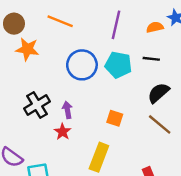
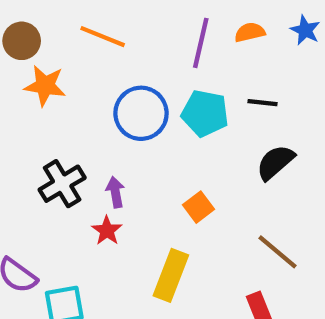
orange semicircle: (155, 27) -> (250, 32), moved
orange square: (115, 118) -> (199, 207), turned 35
brown line: (160, 124) -> (277, 252), moved

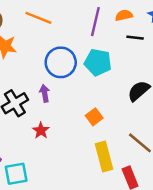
black line: (263, 103) -> (135, 38), moved
purple arrow: (115, 192) -> (45, 93), moved
yellow rectangle: (171, 275) -> (104, 156), moved, turned -36

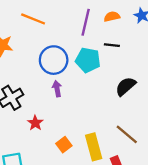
black line: (135, 38) -> (112, 45), moved
purple arrow: (45, 93) -> (57, 89), moved
orange square: (94, 117) -> (64, 145), moved

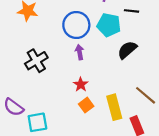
black semicircle: (126, 86) -> (127, 50), moved
red star: (35, 123) -> (81, 84), moved

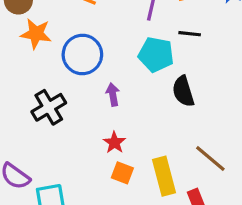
blue circle: (76, 25) -> (82, 54), moved
black semicircle: (127, 50) -> (183, 91), turned -66
orange square: (86, 105) -> (122, 173), turned -32

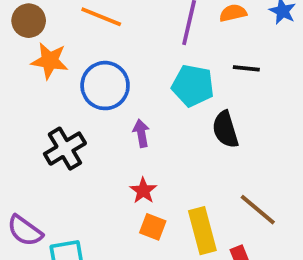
black line: (190, 34) -> (246, 68), moved

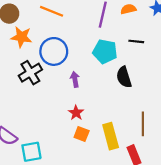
black cross: (65, 149) -> (30, 73), moved
brown line: (258, 210) -> (143, 124), turned 50

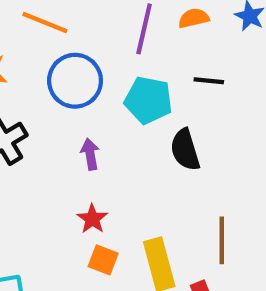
blue circle: (54, 51) -> (75, 81), moved

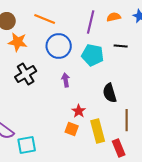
black semicircle: (185, 150) -> (110, 93), moved
red star: (92, 219) -> (79, 111), moved

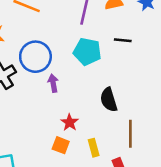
blue circle: (59, 46) -> (35, 57), moved
yellow rectangle: (98, 131) -> (94, 148), size x0.6

